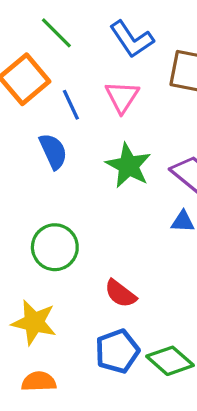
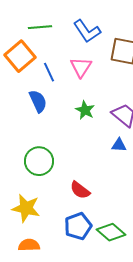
green line: (56, 33) -> (40, 27), turned -50
green star: (128, 166) -> (85, 110), size x0.7

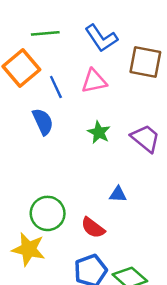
pink triangle: (81, 67) -> (94, 81), turned 45
blue triangle: (119, 145) -> (118, 194), moved
green circle: (39, 161) -> (48, 213), moved

